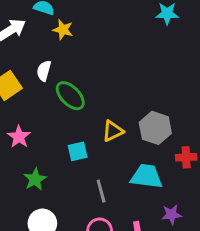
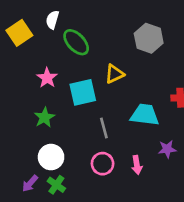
gray hexagon: (155, 128) -> (149, 38), moved
pink star: (19, 137) -> (47, 78), moved
cyan square: (78, 151) -> (83, 92), size x1.5

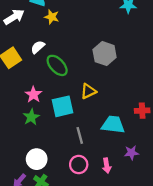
white semicircle: (52, 20) -> (38, 47), turned 32
gray hexagon: (149, 38) -> (105, 54), moved
green star: (44, 117) -> (31, 117), moved

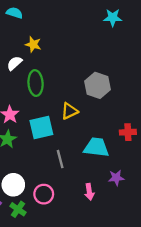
yellow star: (52, 17) -> (33, 44), moved
gray hexagon: (105, 54) -> (98, 85), moved
green ellipse: (57, 65) -> (36, 83), turned 40
pink circle: (79, 165) -> (44, 194), moved

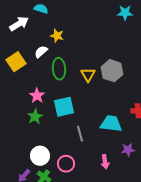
yellow triangle: (69, 111) -> (88, 75), moved, turned -35

